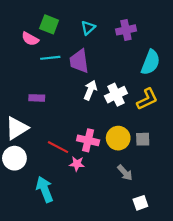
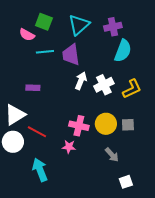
cyan triangle: (88, 28) -> (79, 25), size x1.6
cyan semicircle: (151, 62) -> (123, 51), moved
red line: (58, 147) -> (37, 132), moved

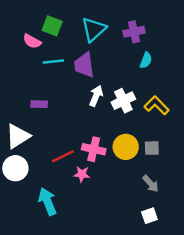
cyan semicircle: (123, 51) -> (146, 60), size x0.6
yellow L-shape: (132, 89) -> (157, 105), turned -110
red line: (37, 132) -> (63, 156), moved, turned -54
gray arrow: (112, 155) -> (151, 184), moved

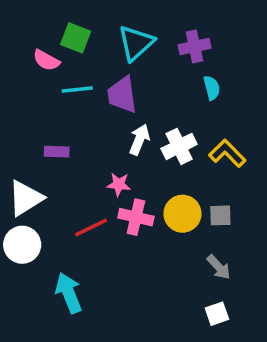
cyan semicircle: (146, 60) -> (212, 88), turned -35
pink star: (82, 174) -> (119, 184), moved

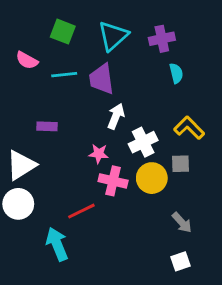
pink semicircle: (46, 60) -> (27, 60), moved
white cross: (179, 146) -> (143, 142), moved
gray square: (220, 215) -> (181, 164), moved
red line: (91, 227) -> (81, 211), moved

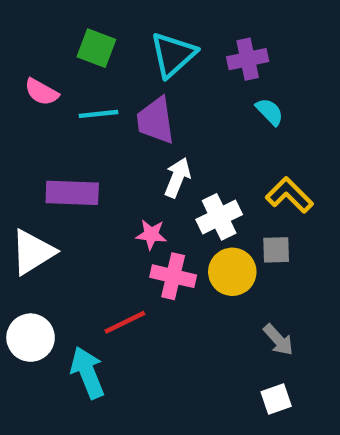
cyan semicircle: (176, 73) -> (270, 112), turned -30
purple rectangle: (47, 126) -> (72, 193), size x1.6
white circle: (18, 204) -> (31, 338), moved

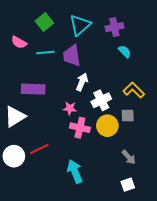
green square: (96, 48) -> (44, 22), turned 30
red line: (125, 322) -> (39, 149), moved
cyan arrow: (88, 373) -> (75, 171), moved

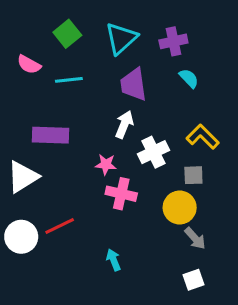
purple trapezoid: (72, 56) -> (133, 84), moved
yellow circle: (107, 126) -> (180, 207), moved
cyan arrow: (75, 171) -> (113, 260), size x0.6

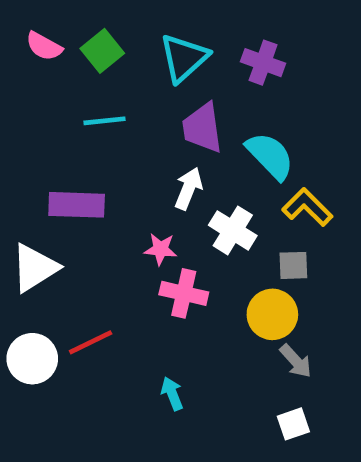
purple cross: (173, 41) -> (263, 63), turned 32
pink semicircle: (29, 64) -> (44, 46), moved
cyan semicircle: (189, 78) -> (270, 156), moved, size x1.6
white cross: (153, 152) -> (233, 230), turned -32

